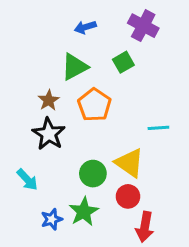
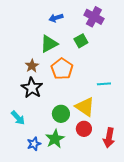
red arrow: (145, 227) -> (109, 138), moved

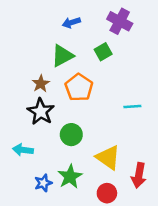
yellow triangle: (85, 107) -> (108, 158), moved
green circle: (61, 114) -> (71, 135), moved
cyan arrow: (18, 118) -> (23, 150), turned 140
red circle: (84, 129) -> (107, 193), moved

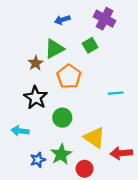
brown star: (41, 84) -> (36, 63), moved
red arrow: (139, 175) -> (121, 153), turned 75
red circle: (107, 193) -> (84, 169), moved

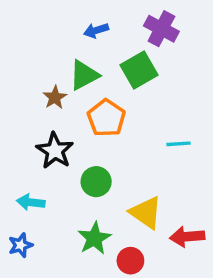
green square: (90, 45) -> (139, 70), size x1.5
blue star: (38, 160) -> (20, 245), moved

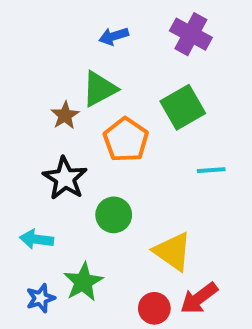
green square: (139, 70) -> (183, 107), moved
red arrow: (187, 237) -> (199, 298), moved, turned -32
green star: (94, 238) -> (83, 282), moved
blue star: (20, 245) -> (41, 298), moved

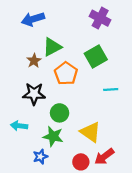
blue arrow: (114, 36) -> (33, 19), moved, size x1.5
black star: (65, 178) -> (34, 94), turned -30
green star: (83, 282) -> (53, 136), moved, turned -30
blue star: (41, 298) -> (40, 157), moved

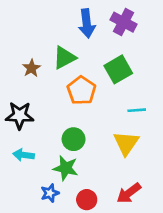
blue arrow: (33, 19) -> (87, 23), moved, turned -80
brown star: (34, 61) -> (31, 68), moved
black star: (34, 94) -> (20, 115), moved
yellow triangle: (90, 132) -> (126, 143), moved, turned 30
red circle: (81, 162) -> (87, 200), moved

